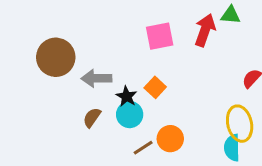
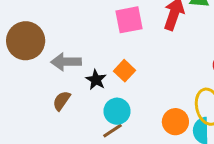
cyan circle: (130, 115) -> (117, 111), moved
orange circle: (170, 139) -> (175, 122), moved

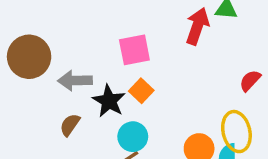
pink square: (129, 20) -> (134, 50), moved
black star: (96, 80) -> (109, 101), size x1.4

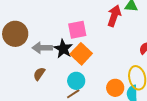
orange square: (141, 91) -> (81, 54), size x1.5
black star: (109, 101) -> (63, 49), moved

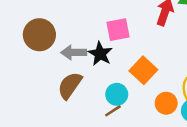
orange square: (81, 54) -> (143, 70), moved
brown semicircle: (39, 74) -> (70, 85), size x1.6

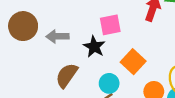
brown circle: (39, 35) -> (23, 26), moved
gray arrow: (74, 52) -> (57, 36), moved

